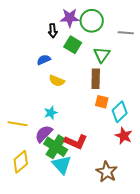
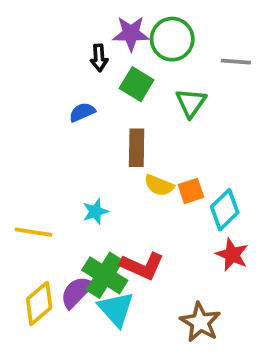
brown rectangle: (96, 79) -> (137, 148), moved
yellow semicircle: (57, 81) -> (159, 185), moved
orange square: (102, 102) -> (191, 191), turned -32
purple semicircle: (44, 134) -> (77, 292), moved

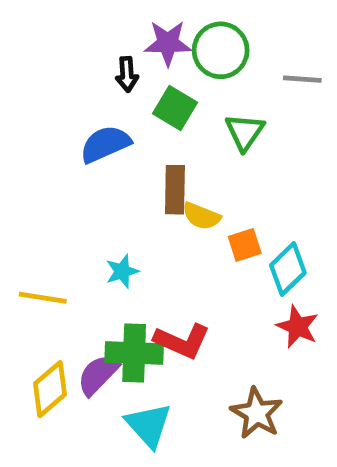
blue semicircle: (82, 112) -> (105, 144), size x1.5
yellow semicircle: (159, 185) -> (201, 216), moved
green cross: (105, 275) -> (134, 353), turned -30
cyan triangle: (116, 309) -> (149, 425), moved

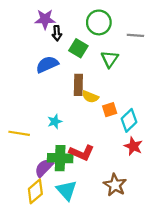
purple star: (168, 43) -> (45, 19), moved
yellow diamond: (50, 389) -> (35, 191), moved

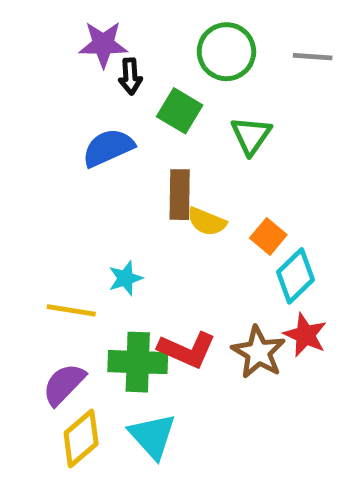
gray line: (135, 35) -> (313, 57), moved
orange square: (110, 110) -> (268, 236), moved, turned -32
yellow line: (19, 133) -> (71, 310), moved
purple semicircle: (44, 168) -> (64, 384), moved
brown star: (115, 185) -> (258, 352), moved

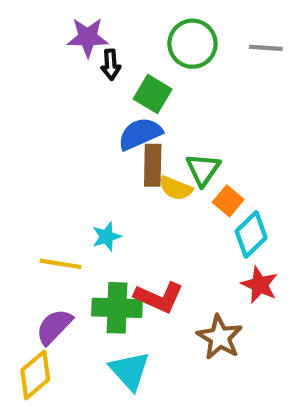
green triangle: (251, 135) -> (203, 169), moved
blue semicircle: (108, 148) -> (140, 134), moved
brown star: (258, 352) -> (220, 337), moved
yellow diamond: (81, 438) -> (35, 375), moved

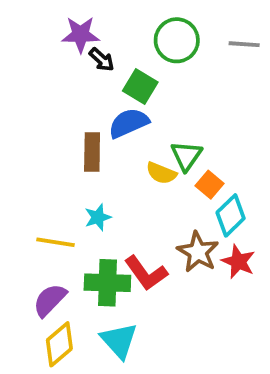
black arrow: (111, 65) -> (102, 60), turned -44
brown rectangle: (153, 165) -> (92, 152), moved
red L-shape: (159, 297) -> (146, 273), turned 30
brown star: (220, 337) -> (198, 252), moved
yellow diamond: (35, 375) -> (59, 344), moved

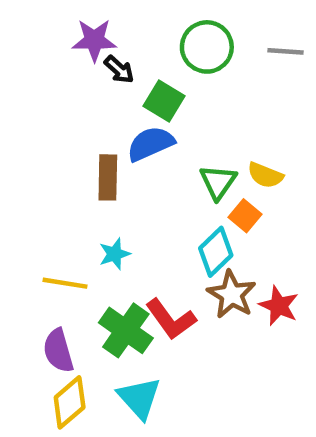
yellow semicircle: (161, 173) -> (265, 175), moved
cyan diamond: (231, 215) -> (216, 252), moved
green cross: (107, 283) -> (126, 330), turned 33
purple semicircle: (50, 300) -> (58, 351), turned -60

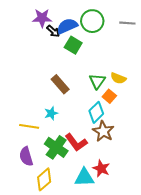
blue semicircle: (151, 144) -> (67, 26), moved
brown rectangle: (108, 177) -> (60, 84), moved, turned -42
red star: (279, 306) -> (101, 168), moved
cyan triangle: (139, 398) -> (84, 177), moved, turned -50
yellow diamond: (70, 402) -> (44, 179), moved

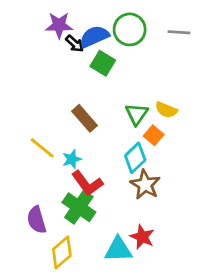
yellow line: (29, 126) -> (42, 148), moved, turned 30
red L-shape: (76, 142) -> (87, 183), moved

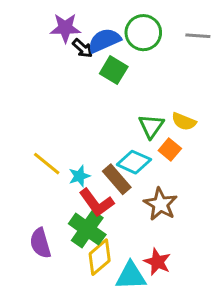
brown rectangle: (84, 118) -> (117, 179), moved
cyan diamond: (135, 158) -> (134, 162), moved, turned 68
yellow diamond: (62, 252) -> (100, 257), moved

